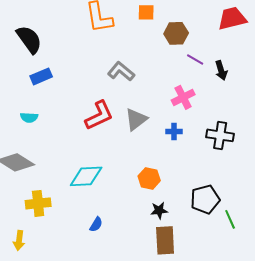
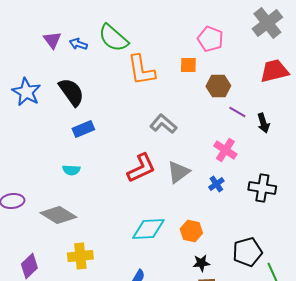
pink cross: (183, 97) -> (225, 150), turned -30
blue cross: (174, 131) -> (216, 184), turned -35
cyan diamond: (86, 176) -> (148, 229), moved

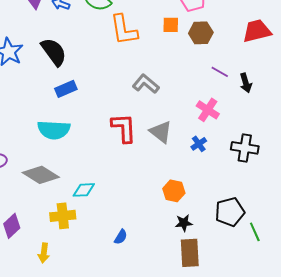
brown hexagon: (218, 86) -> (201, 33), moved
red L-shape: (141, 168) -> (124, 128), turned -68
cyan semicircle: (71, 170) -> (54, 130), size x1.8
gray triangle: (178, 172) -> (161, 132), turned -45
cyan diamond: (148, 229) -> (84, 190), moved, size x0.7

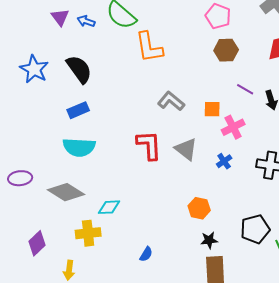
orange square: (171, 25) -> (212, 109), moved
blue rectangle: (66, 89) -> (78, 110), moved
pink cross: (208, 110) -> (233, 127), turned 30

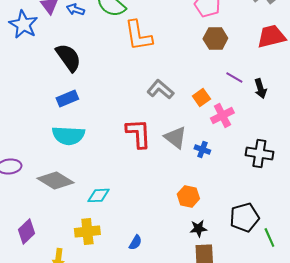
blue star: (34, 69) -> (23, 24), moved
orange square: (212, 109) -> (201, 97), turned -36
blue cross: (224, 161) -> (202, 149), moved, turned -35
yellow cross: (88, 233) -> (87, 231), moved

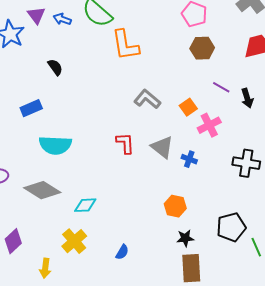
black semicircle: (68, 57) -> (55, 67), size x0.6
blue rectangle: (67, 98) -> (31, 108), moved
red L-shape: (138, 133) -> (125, 143), size x0.7
yellow cross: (87, 231) -> (74, 241), turned -35

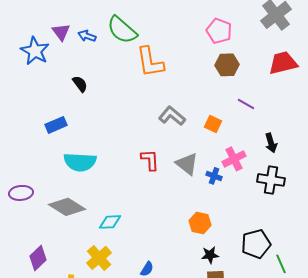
black arrow: (247, 98) -> (271, 143), moved
orange square: (188, 107) -> (213, 124), turned -30
pink cross: (209, 125) -> (234, 159), moved

